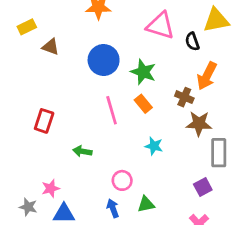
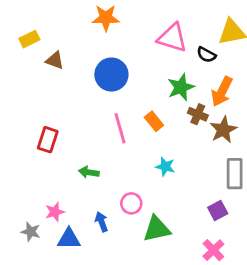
black semicircle: (192, 41) -> (206, 55), turned -42
green star: (143, 72) -> (181, 87), moved, turned 30
brown star: (199, 124) -> (223, 130), moved, turned -30
green triangle: (146, 204) -> (157, 229), size x1.5
blue arrow: (113, 208) -> (102, 222), moved

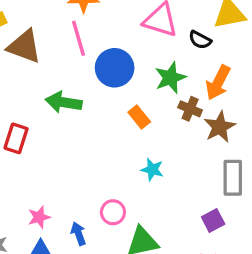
brown triangle: (55, 60) -> (24, 46), size x1.6
blue circle: (111, 75) -> (115, 68), moved
pink line: (120, 128) -> (78, 38), moved
green arrow: (89, 172) -> (64, 102), moved, size x1.5
pink star: (55, 212) -> (39, 217), moved

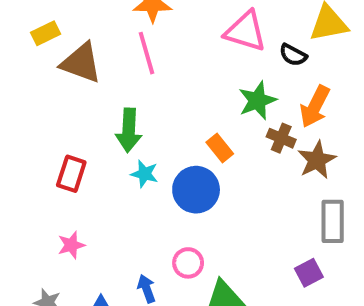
blue circle: (115, 68) -> (196, 190), moved
green arrow: (64, 102) -> (129, 130), turned -96
cyan star: (152, 170) -> (145, 174), moved
pink star: (39, 217) -> (71, 245), moved

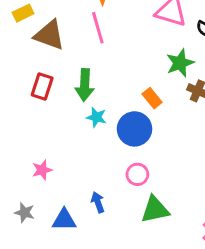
red rectangle: (71, 174) -> (42, 86), moved
pink circle: (188, 263) -> (137, 174), moved

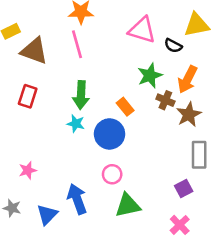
green arrow: (85, 85) -> (81, 95), moved
blue arrow: (98, 202) -> (77, 199), size x1.6
blue triangle: (64, 220) -> (47, 215), turned -45

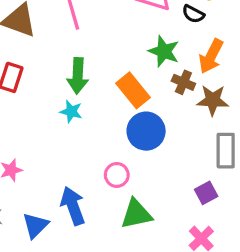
green star: (150, 76) -> (164, 51), turned -30
orange rectangle: (125, 107) -> (133, 90), size x1.5
brown star: (189, 114) -> (213, 100), turned 30
blue circle: (110, 134) -> (146, 131), moved

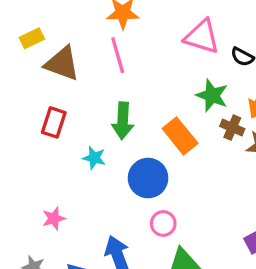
cyan star: (71, 112) -> (94, 158), moved
blue circle: (146, 131) -> (148, 178), moved

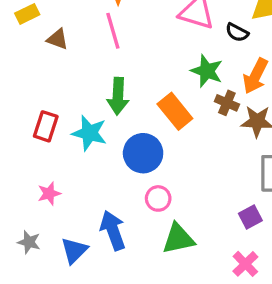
brown triangle: (62, 64) -> (57, 39), size x0.6
red rectangle: (54, 122) -> (46, 126), moved
cyan star: (94, 158) -> (89, 133), size x1.5

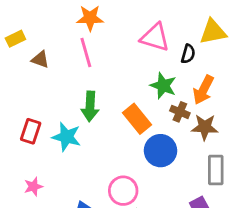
black semicircle: (237, 32) -> (188, 54), turned -102
blue circle: (143, 153) -> (160, 151), moved
pink circle: (158, 198) -> (123, 191), size x1.4

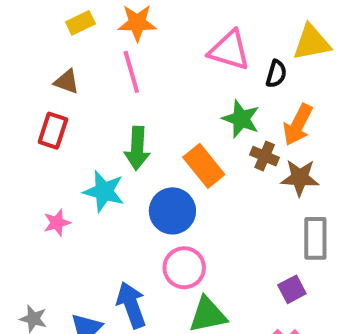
yellow rectangle: (15, 39) -> (80, 23), moved
red rectangle: (31, 131) -> (53, 131), moved
blue circle: (160, 151) -> (172, 211), moved
pink star: (33, 187) -> (57, 223), moved

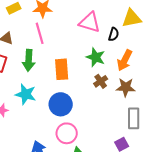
green arrow: (137, 148) -> (29, 60), moved
brown cross: (265, 156) -> (101, 81), moved, turned 32
orange rectangle: (204, 166) -> (62, 69), moved, turned 35

